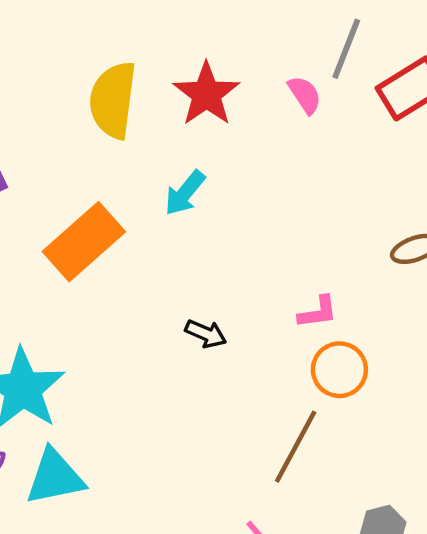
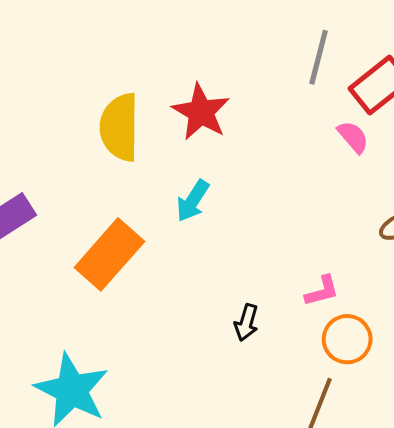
pink semicircle: (305, 95) -> (353, 137), moved
black arrow: (206, 334) -> (246, 323), moved, turned 90

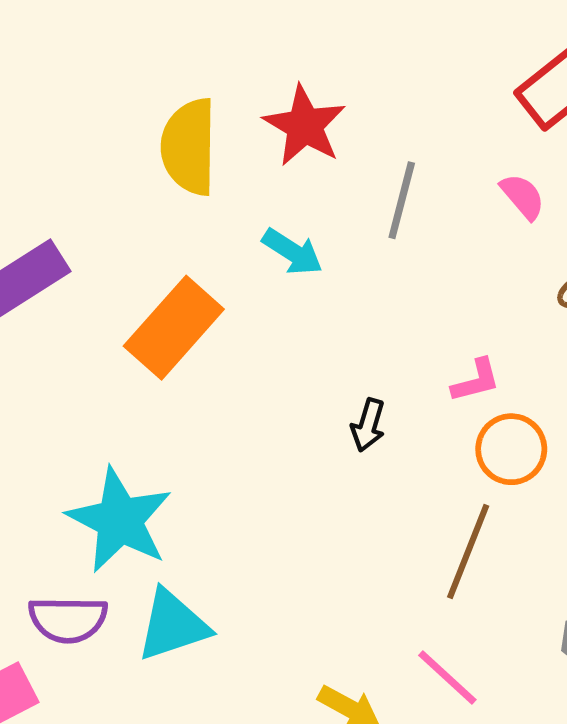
gray line: (319, 57) -> (402, 200), moved
pink semicircle: (353, 137) -> (523, 196), moved
cyan arrow: (193, 201) -> (292, 252), turned -90

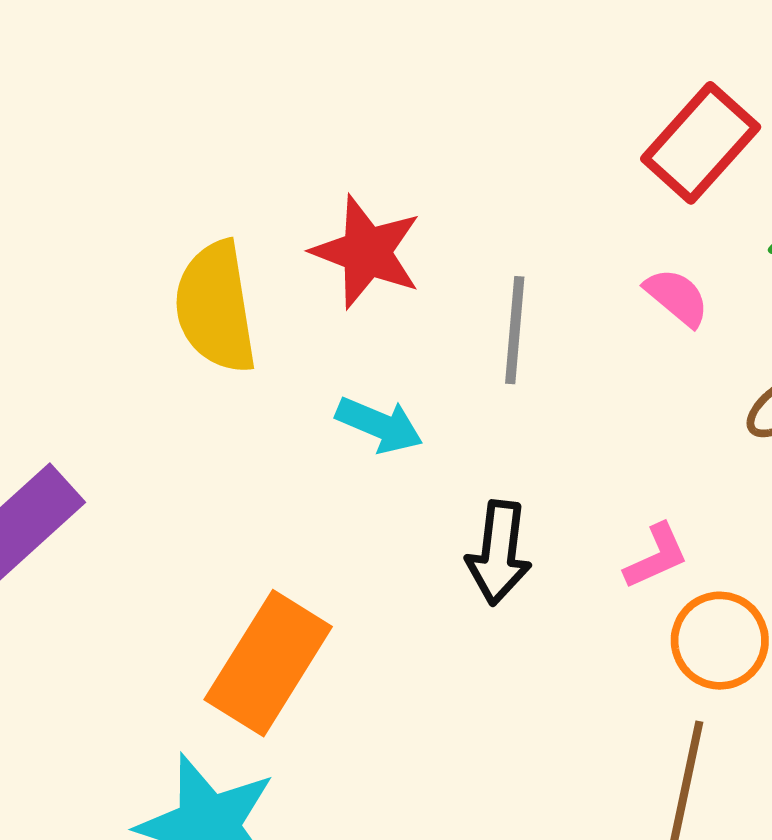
orange rectangle: (174, 328) -> (268, 663), moved
black arrow: (368, 425) -> (499, 553), moved, size x1.4

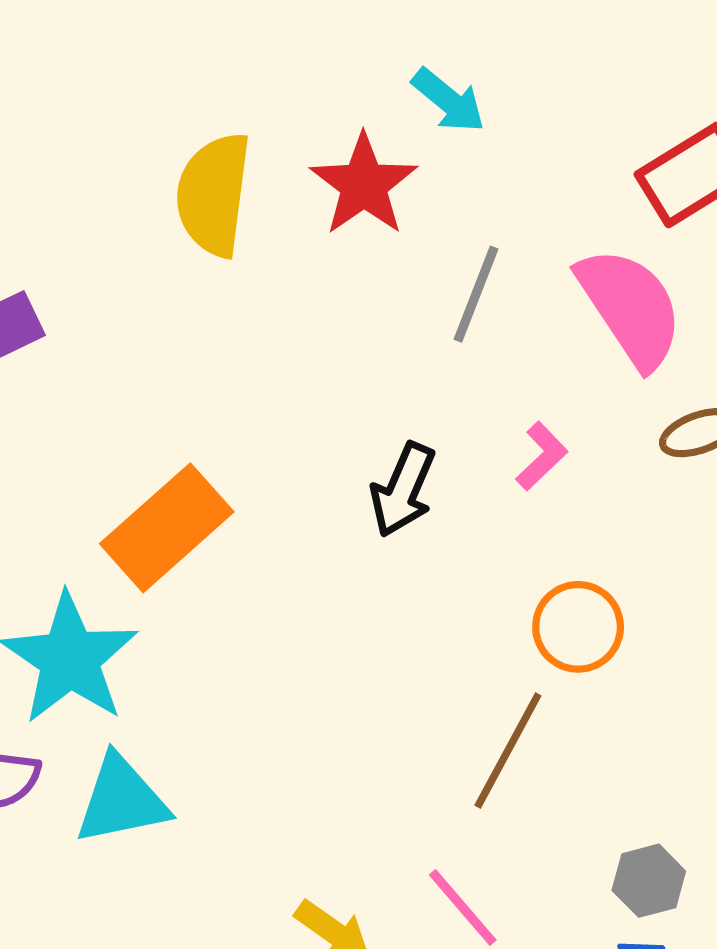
pink semicircle: (677, 297) -> (630, 307), size x2.0
cyan arrow: (379, 425) -> (449, 100), moved
pink L-shape: (656, 556) -> (542, 456), moved, turned -36

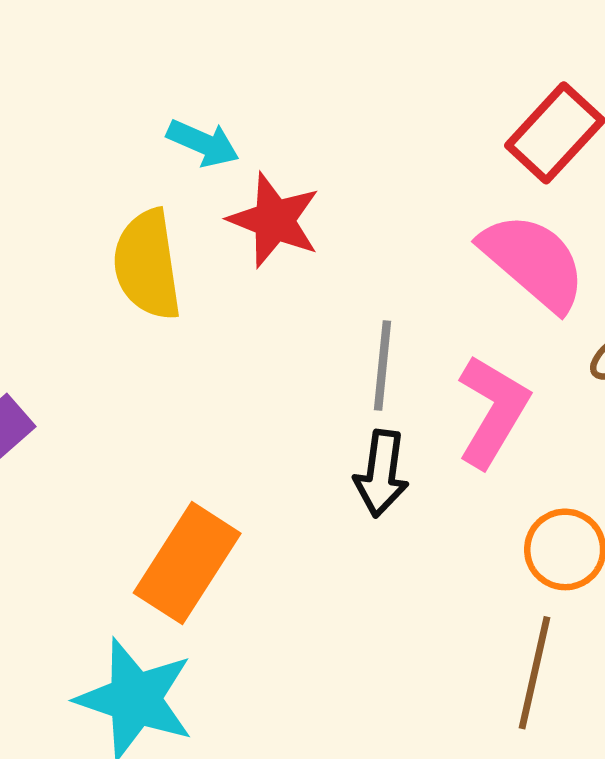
cyan arrow: (449, 100) -> (203, 143), moved
gray line: (476, 294) -> (382, 366), moved
pink L-shape: (542, 456) -> (493, 411), size x1.8

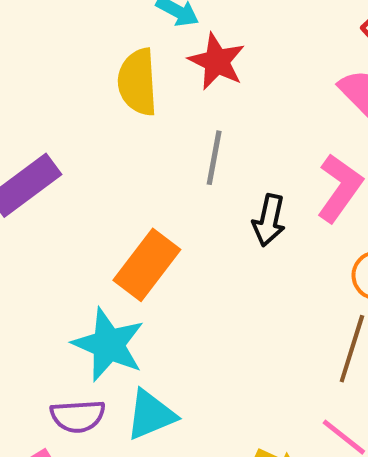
gray line: (382, 366) -> (214, 158), moved

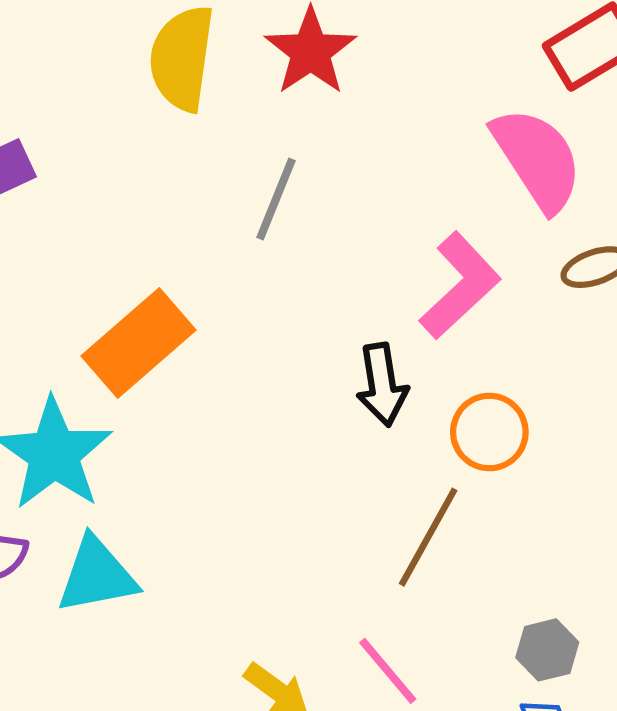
black arrow: (269, 220) -> (382, 385), moved, turned -33

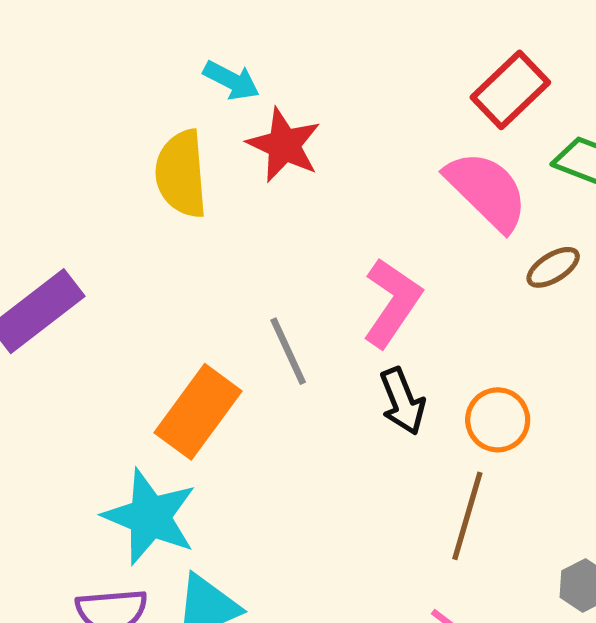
gray line: (276, 199) -> (288, 351), moved, turned -34
pink L-shape: (460, 286) -> (392, 303), moved

